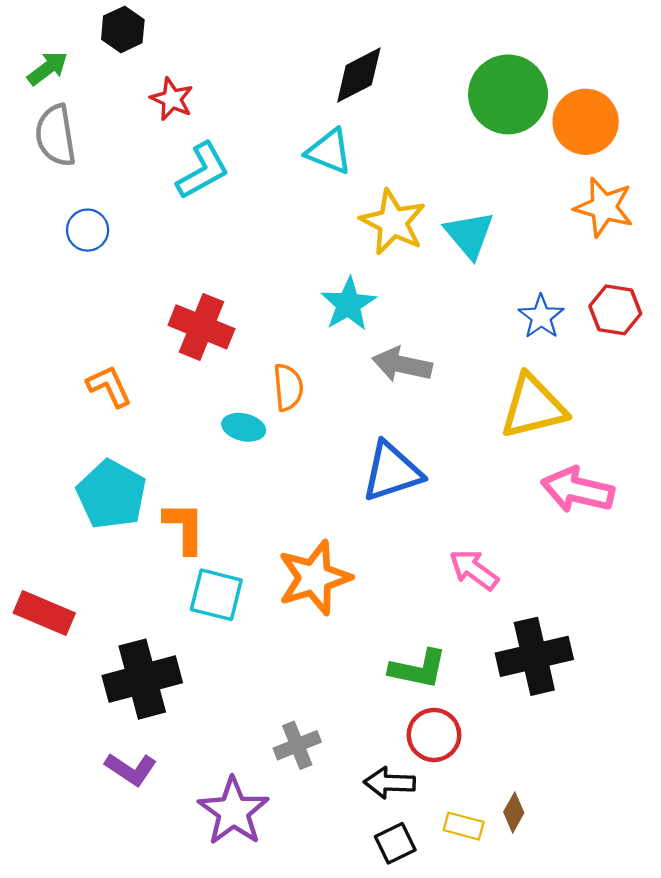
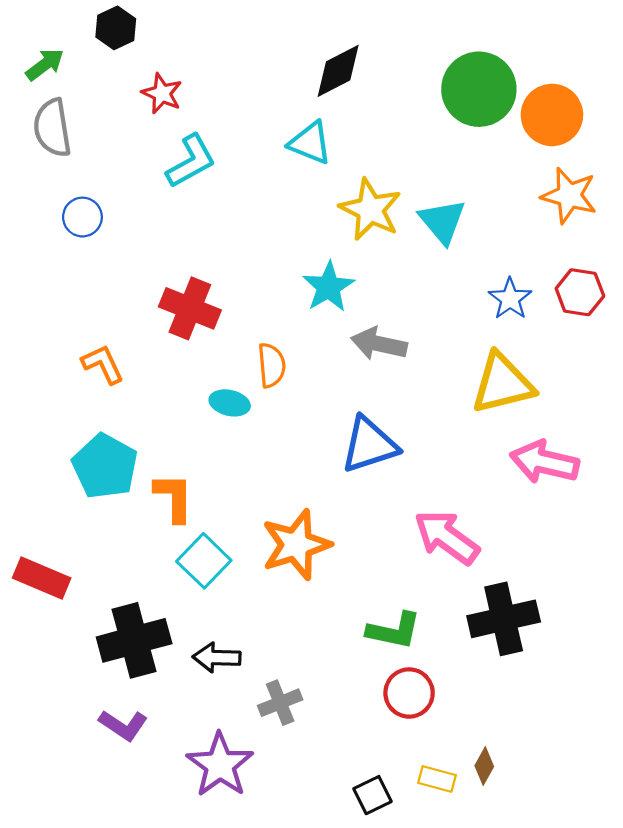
pink arrow: (474, 570) -> (447, 537), size x1.4
cyan square: (216, 595) -> (204, 561), turned 30
black arrow: (390, 783) -> (217, 658), moved

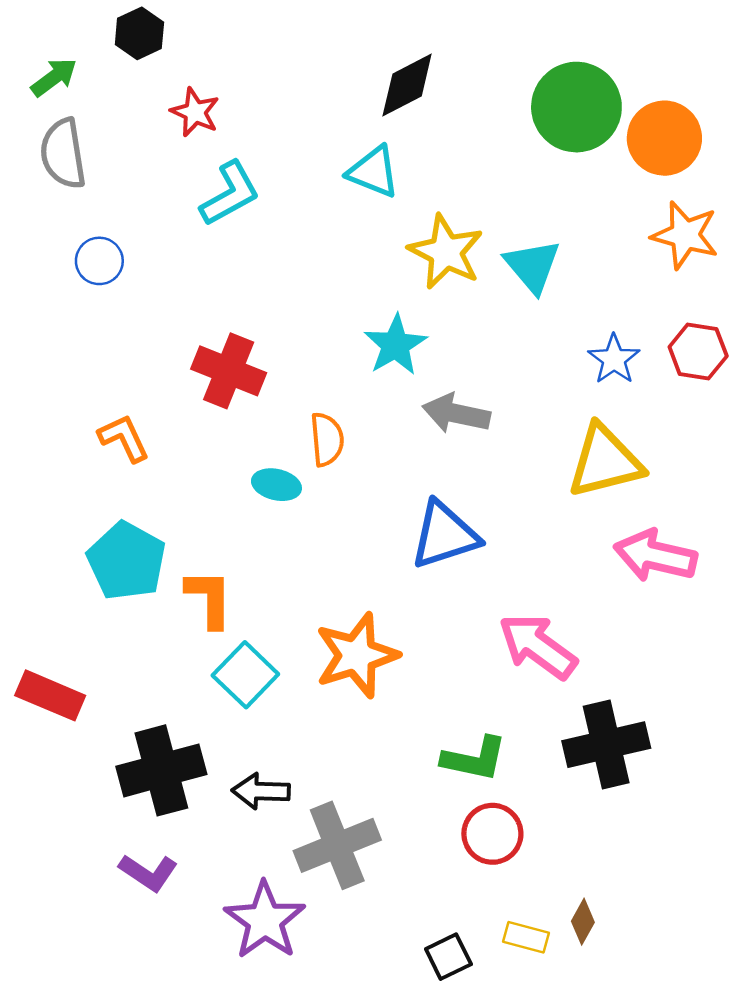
gray cross: (280, 703) -> (337, 845), size x1.6

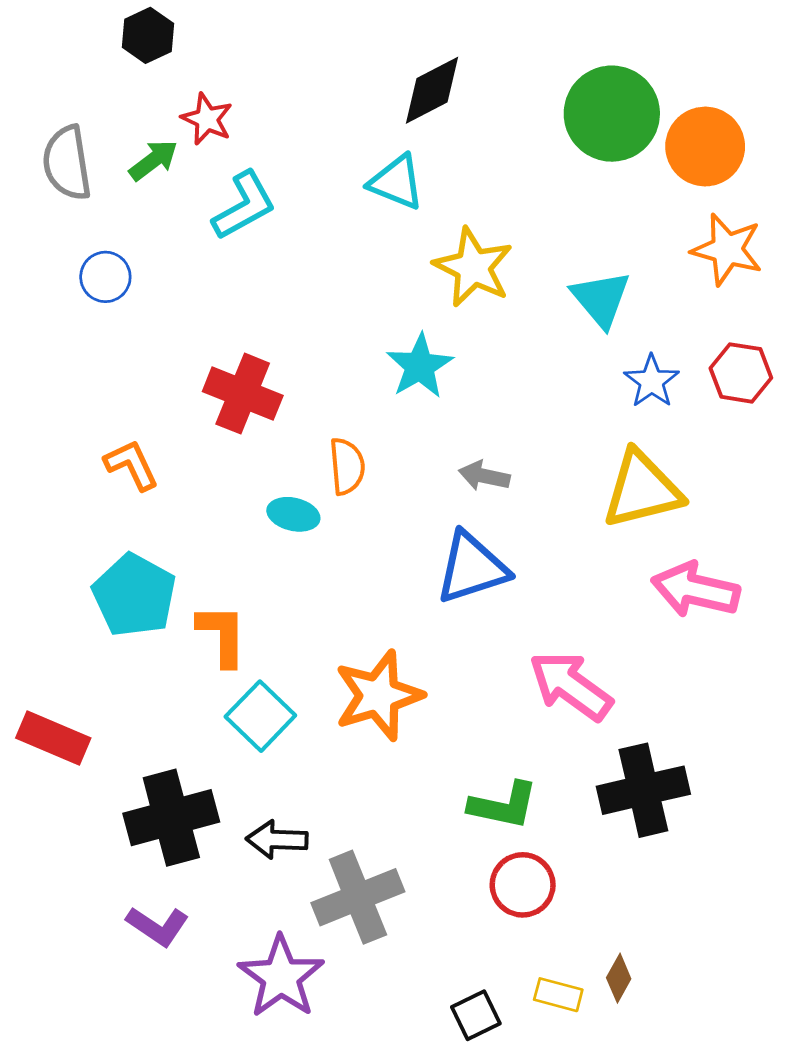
green arrow: (54, 77) -> (153, 160), moved
cyan triangle: (532, 266) -> (601, 299), moved
gray arrow: (456, 414) -> (484, 476), moved, size x0.7

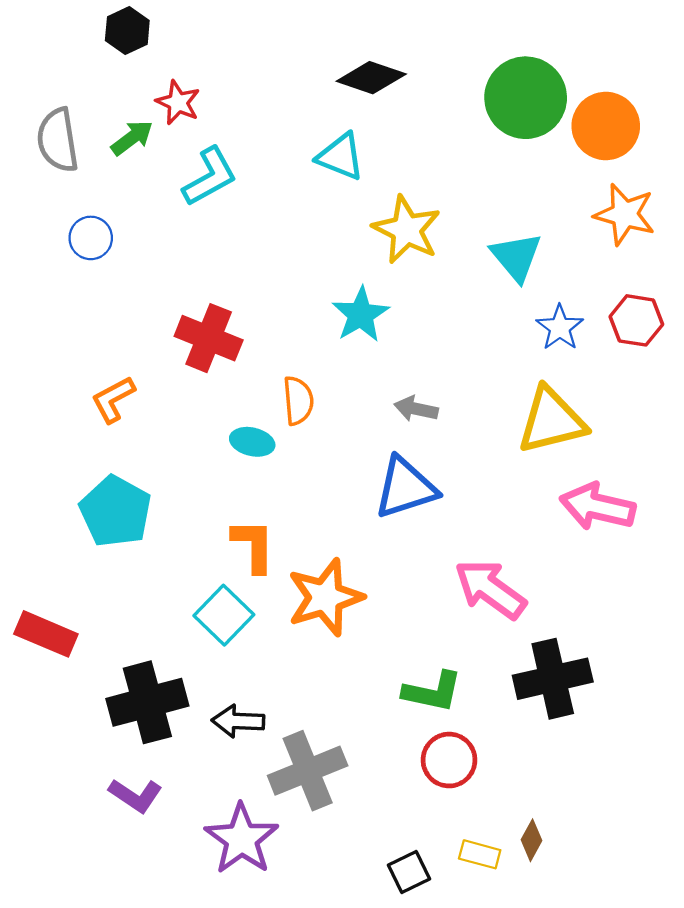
black diamond: (432, 90) -> (371, 78), turned 46
orange L-shape: (131, 465) -> (113, 399), turned -93
orange L-shape: (222, 635) -> (253, 546), moved

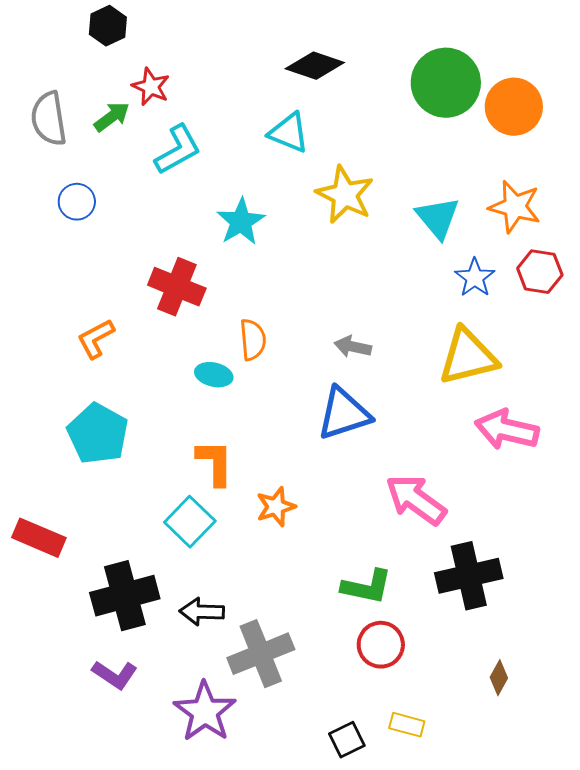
orange star: (625, 214) -> (515, 207), moved
cyan star: (361, 315) -> (241, 222), moved
orange star: (325, 597) -> (276, 507), size x0.6
brown diamond: (532, 840) -> (499, 678), moved

